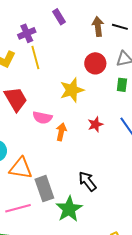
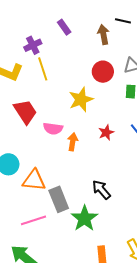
black line: (120, 27) -> (123, 21), moved

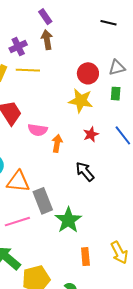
purple rectangle: (64, 27) -> (45, 17), moved
brown arrow: (103, 35) -> (47, 40), moved
yellow line: (43, 69) -> (28, 70), turned -70
yellow star: (81, 99) -> (81, 101), moved, turned 30
black arrow: (101, 190) -> (85, 172), moved

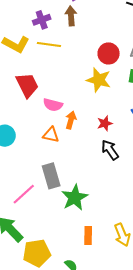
red star: (91, 134) -> (105, 123), moved
black arrow: (85, 172) -> (110, 150), moved
orange triangle: (18, 182) -> (51, 135), moved, size x0.7
pink line: (17, 222) -> (24, 194), turned -30

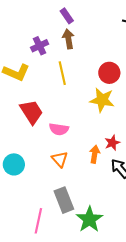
yellow line: (49, 44) -> (62, 73), moved, turned 75
orange arrow: (71, 120) -> (95, 154), moved
orange triangle: (51, 135) -> (60, 159), turned 42
pink line: (24, 194) -> (38, 221), turned -30

